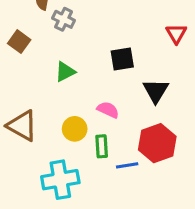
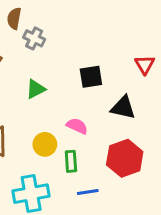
red triangle: (176, 34) -> (145, 65), moved
black triangle: (156, 91) -> (123, 108), turned -48
blue line: (127, 165) -> (88, 192), moved

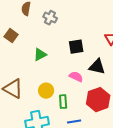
gray cross: (34, 38) -> (50, 18), moved
pink semicircle: (77, 126) -> (76, 77), moved

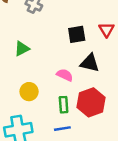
black square: (76, 47) -> (77, 34), moved
green rectangle: (63, 102) -> (64, 105), moved

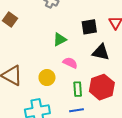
green triangle: (22, 49) -> (60, 40), moved
pink semicircle: (65, 75) -> (70, 63), moved

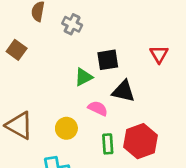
black square: (89, 27) -> (108, 60), moved
black triangle: (101, 52) -> (123, 91), moved

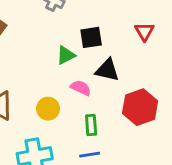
red hexagon: (141, 141) -> (140, 107), moved

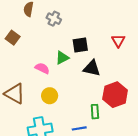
pink semicircle: (81, 88) -> (42, 68), moved
green rectangle: (91, 125) -> (95, 112), moved

